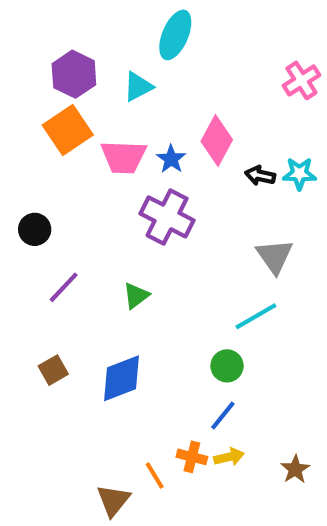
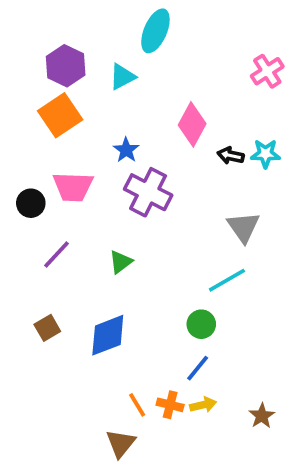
pink trapezoid: (124, 157) -> (73, 187), moved
blue star: (171, 159) -> (126, 150), moved
orange line: (155, 476) -> (137, 405), moved
brown triangle: (113, 500) -> (121, 443), moved

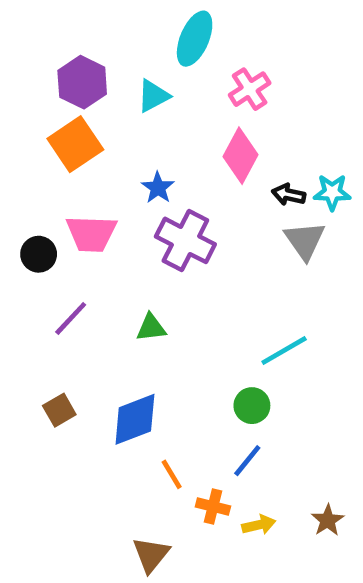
pink cross: (267, 71) -> (250, 89), moved
gray triangle: (243, 227) -> (305, 240), moved
green triangle: (121, 262) -> (151, 328), turned 30
orange line: (137, 405) -> (172, 474), moved
yellow arrow: (203, 405) -> (259, 525), moved

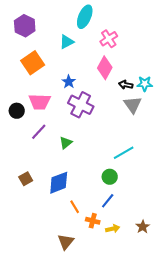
purple hexagon: (82, 82) -> (25, 26), moved
purple line: (71, 318) -> (39, 132), moved
green triangle: (151, 328) -> (66, 143), turned -32

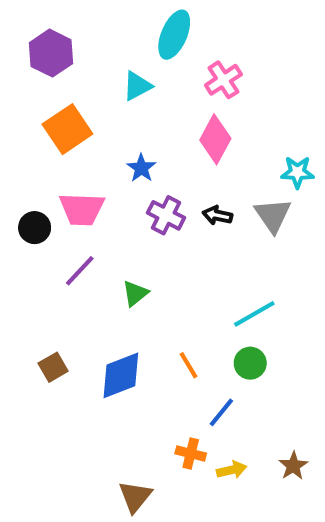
black arrow: (126, 85) -> (217, 215), moved
purple cross: (81, 105) -> (166, 215), size x0.7
green circle: (110, 177) -> (250, 363), moved
orange line: (75, 207) -> (189, 365), moved

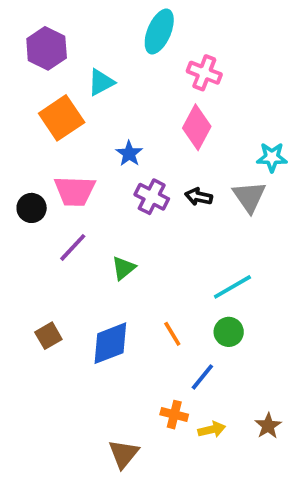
pink cross: (223, 80) -> (204, 73), turned -36
cyan triangle: (137, 86) -> (101, 82), moved

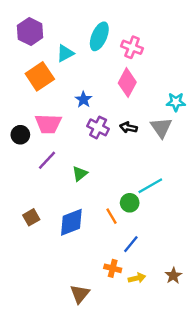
cyan ellipse: (159, 31) -> (99, 36), moved
green circle: (229, 332) -> (130, 203), moved

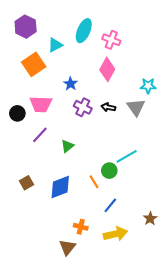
orange cross: (113, 268) -> (81, 227), moved
brown star: (173, 276) -> (150, 219), moved
yellow arrow: (137, 278) -> (115, 234), size x1.6

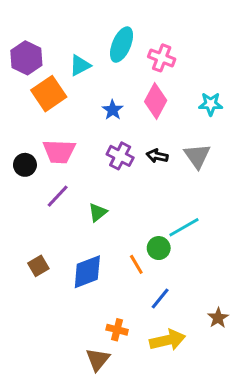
purple hexagon: (26, 27) -> (26, 58), moved
blue star: (70, 84) -> (113, 110), moved
cyan star: (148, 86) -> (211, 104), moved

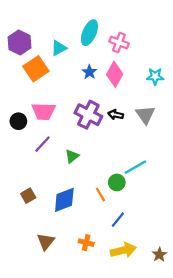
blue star: (113, 110) -> (89, 72), moved
purple cross: (120, 156) -> (88, 115), size x1.4
brown star: (218, 318) -> (159, 255), moved
brown triangle: (98, 359) -> (46, 241), moved

